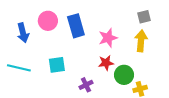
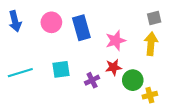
blue arrow: (23, 33) -> (15, 21), moved
cyan line: (19, 68) -> (20, 73), turned -30
purple cross: (86, 85) -> (92, 80), moved

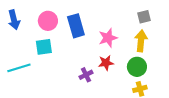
cyan square: (61, 69) -> (44, 47), moved
green circle: (133, 80) -> (137, 67), moved

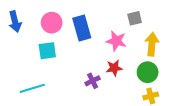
gray square: (144, 17) -> (135, 18), moved
pink star: (108, 38) -> (116, 41), turned 30
cyan line: (19, 68) -> (32, 88), moved

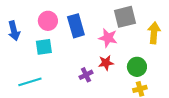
gray square: (135, 18) -> (125, 17), size x1.6
blue arrow: (15, 22) -> (14, 31), moved
yellow arrow: (152, 44) -> (154, 33), moved

